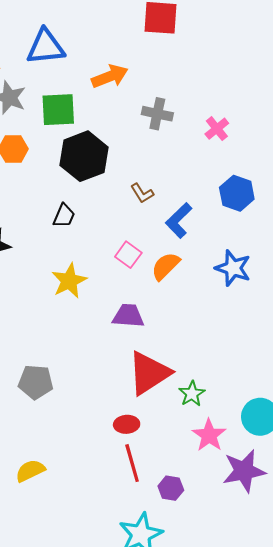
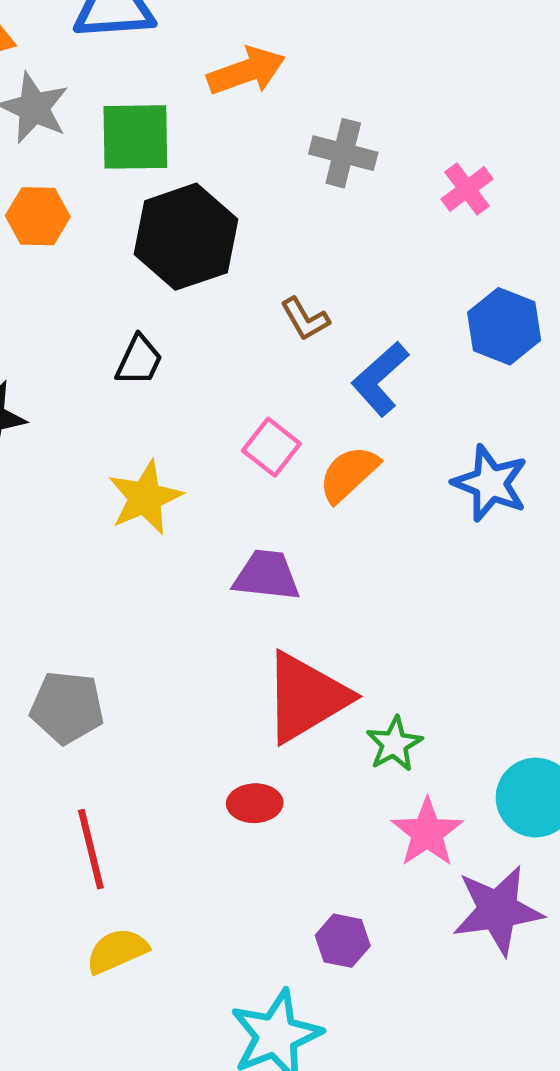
red line: (132, 463) -> (91, 849), moved
yellow semicircle: (30, 471) -> (117, 951), moved

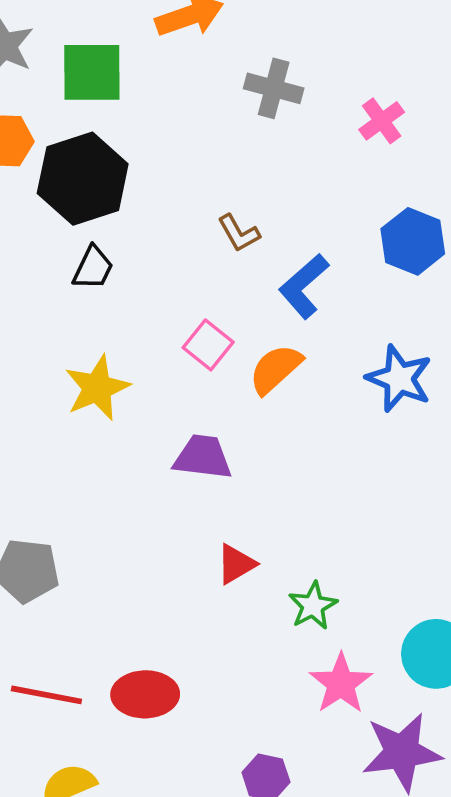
black hexagon: (186, 237) -> (83, 179), moved
red triangle: (306, 697) -> (236, 564), size x0.5
red ellipse: (255, 803) -> (145, 694), moved, size x1.4
red line: (91, 849) -> (46, 695), turned -66

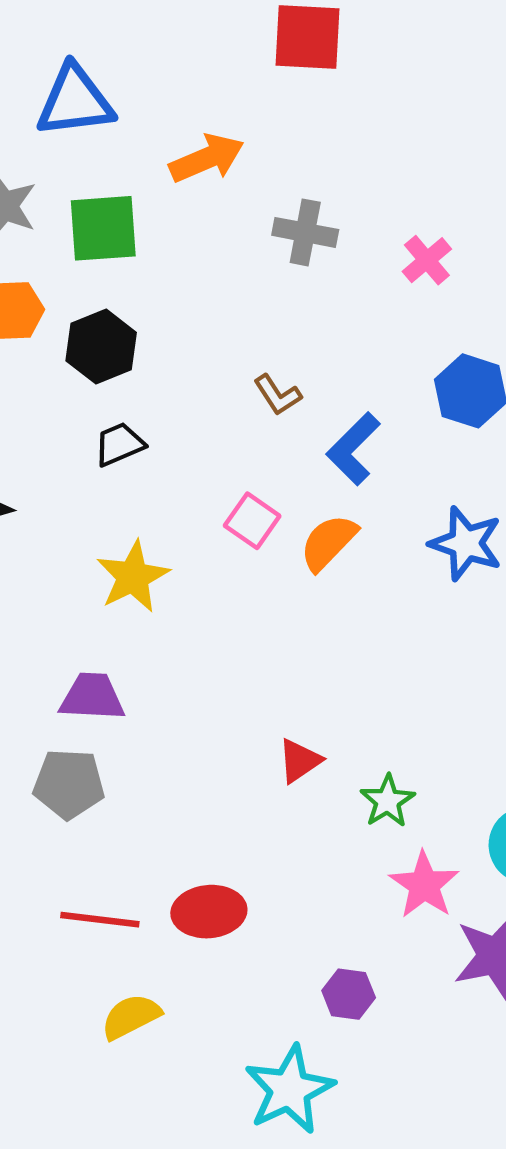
black hexagon: (83, 179) -> (101, 347), size x0.7
black trapezoid: (93, 268) -> (119, 444), turned -135
purple trapezoid: (203, 457) -> (92, 697), moved

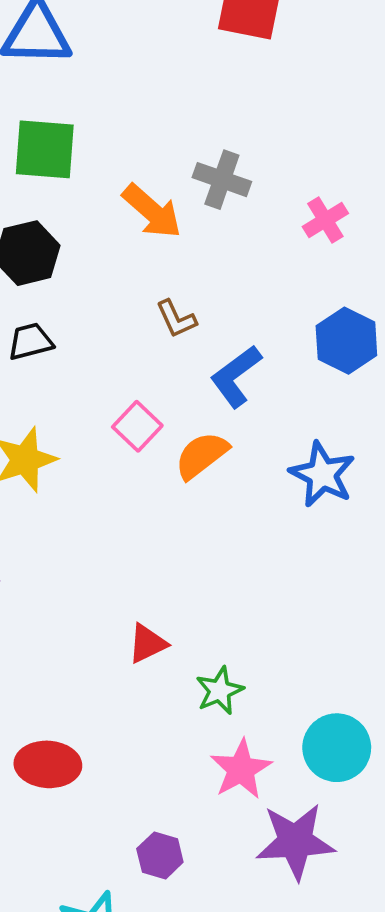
orange arrow: (207, 158) -> (152, 211), moved, turned 56

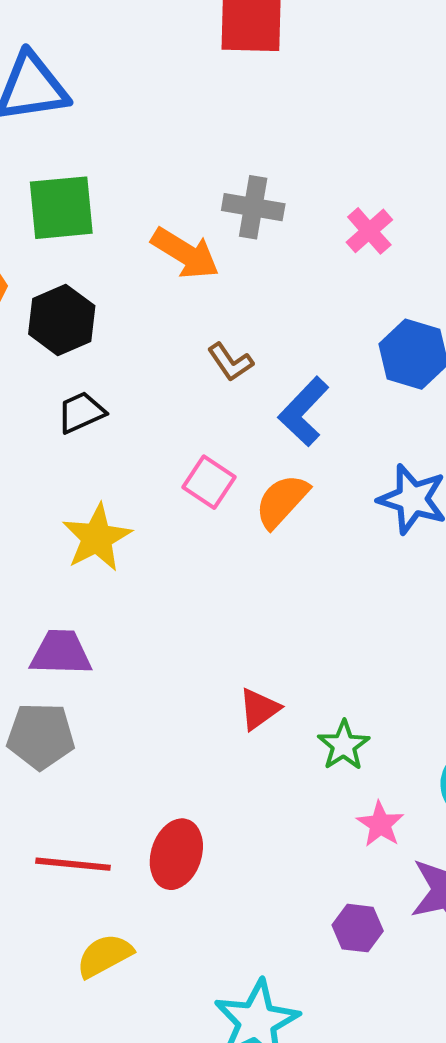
red ellipse: (48, 764) -> (176, 854), turned -66
pink star: (241, 769) -> (380, 824), size x0.7
purple hexagon: (160, 855) -> (358, 928), moved

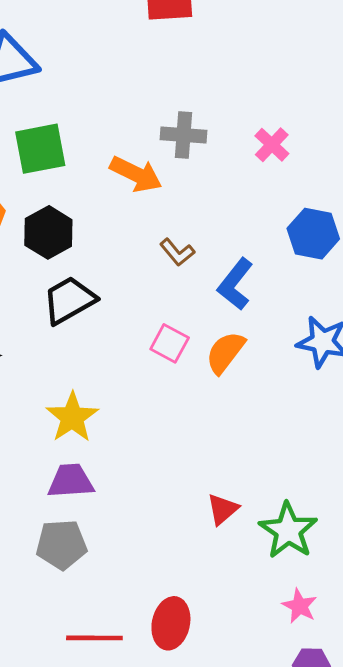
black trapezoid: (81, 412) -> (69, 300), size x1.5
yellow star: (97, 538) -> (72, 417), moved
green star: (344, 745) -> (288, 531), size x1.5
pink star: (380, 824) -> (300, 606), moved

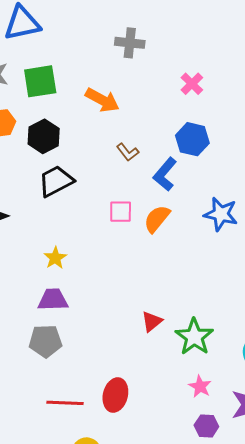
gray cross: (183, 135) -> (130, 43), moved
blue hexagon: (313, 234) -> (192, 139), moved
pink square: (170, 343) -> (121, 212), turned -30
yellow star: (72, 417) -> (55, 258), size x0.7

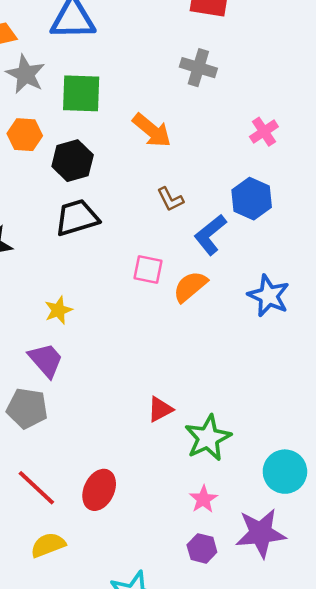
purple trapezoid: (53, 300) -> (46, 360), turned 40
red line: (65, 403) -> (36, 488), turned 30

